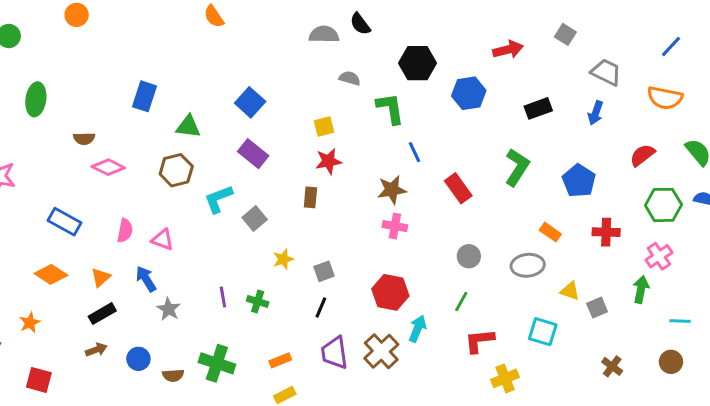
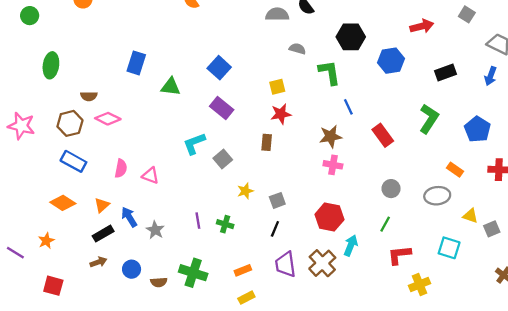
brown hexagon: (176, 170) -> (70, 123), moved
blue arrow: (146, 279) -> (129, 217), moved

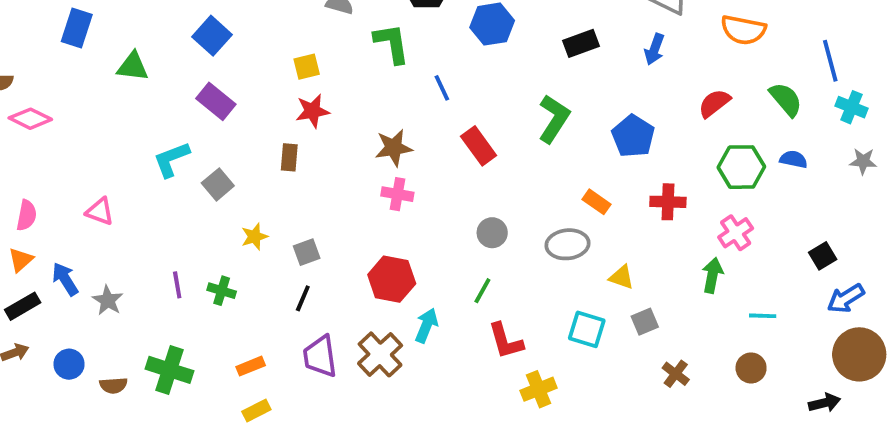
blue line: (348, 107) -> (442, 88), moved
pink semicircle: (121, 168) -> (26, 215), moved
gray square: (492, 229) -> (645, 322), moved
red L-shape: (399, 255) -> (506, 341), turned -100

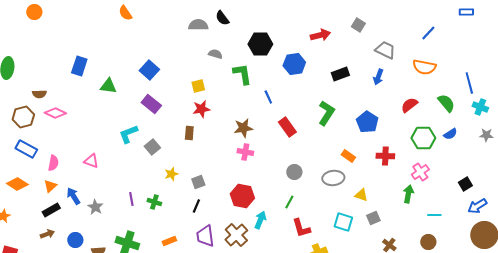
blue semicircle: (794, 159) -> (450, 134), turned 136

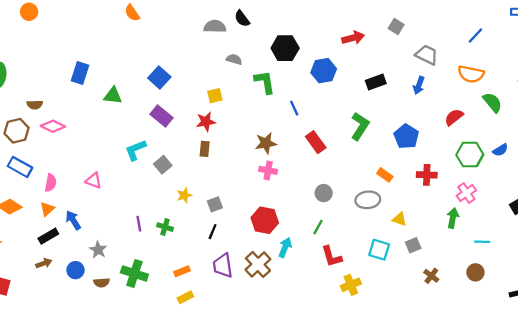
green semicircle: (446, 103) -> (492, 102), moved
red star: (201, 109) -> (206, 122), moved
gray star: (95, 207) -> (98, 250), moved

